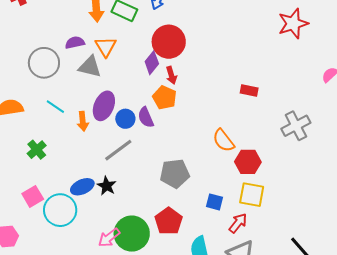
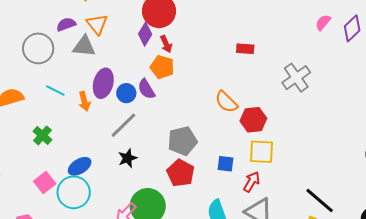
black star: (107, 186) -> (128, 158), moved, turned 30
blue ellipse: (82, 187) -> (80, 166), moved
red pentagon: (169, 221) -> (181, 173), moved

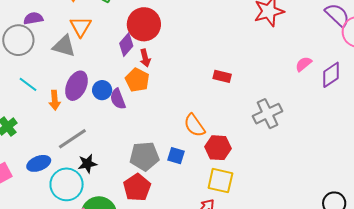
purple semicircle: (66, 24) -> (33, 18), moved
blue circle: (126, 93) -> (102, 90), moved
gray line: (123, 125) -> (72, 139), moved
blue square: (226, 164) -> (176, 156), moved
cyan circle: (74, 192) -> (67, 184), moved

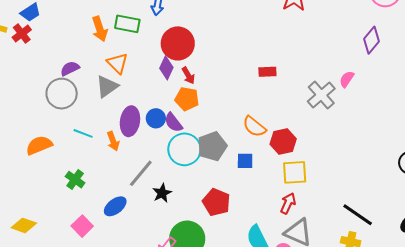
gray triangle: (64, 46) -> (107, 86), turned -35
pink semicircle: (303, 64) -> (347, 79), moved
gray pentagon: (144, 156) -> (212, 146), moved
cyan circle: (67, 184) -> (184, 149), moved

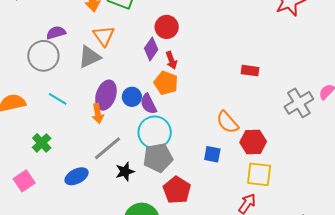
red circle: (178, 43) -> (167, 27), size x0.7
orange arrow: (113, 141) -> (98, 114), moved
gray pentagon: (212, 146) -> (158, 158), moved
pink square: (82, 226) -> (24, 181), moved

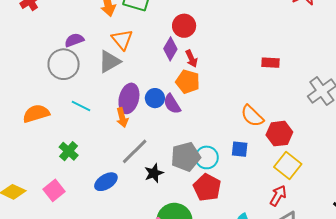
cyan circle: (155, 132) -> (207, 157), moved, size x0.7
yellow square: (259, 174) -> (288, 165), turned 36

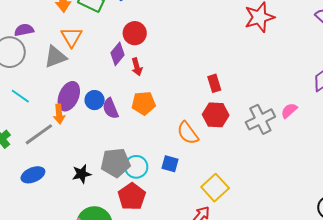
red rectangle: (271, 63) -> (214, 83), turned 60
orange pentagon: (188, 82) -> (144, 103), moved, turned -30
red hexagon: (279, 134) -> (216, 115), moved
gray line: (135, 151) -> (39, 134), moved

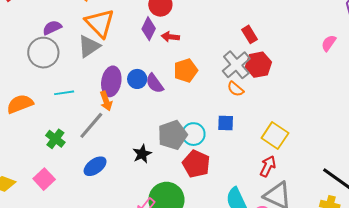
orange triangle: (71, 37) -> (100, 23), size x1.4
red arrow: (137, 67) -> (170, 37), turned 126
cyan line: (20, 96) -> (64, 93), turned -30
gray cross: (260, 119) -> (236, 65), moved
orange semicircle: (188, 133) -> (236, 89), size x0.7

